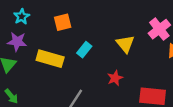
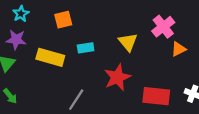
cyan rectangle: (84, 50) -> (86, 48), turned 42
red star: (115, 78) -> (117, 77), size x1.6

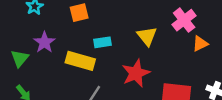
purple star: (16, 40) -> (44, 42), moved, turned 30
yellow rectangle: (50, 57) -> (80, 61), moved

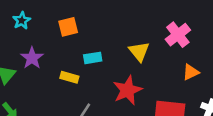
orange triangle: (200, 44) -> (191, 72), moved
yellow rectangle: (80, 61) -> (69, 77), size x0.6

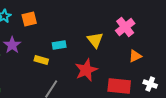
orange square: (68, 27) -> (29, 19), moved

